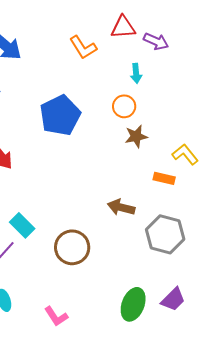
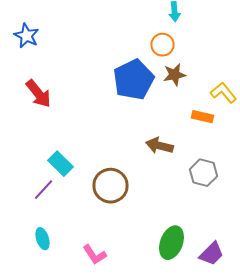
blue pentagon: (60, 115) -> (134, 80), moved
gray hexagon: (165, 234) -> (204, 173), size x0.7
purple trapezoid: (173, 299) -> (212, 254), moved

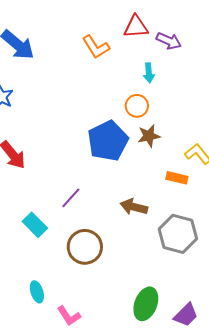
gray hexagon: (204, 173) -> (178, 234), size x1.4
purple line: (44, 190) -> (71, 198), moved
cyan ellipse: (42, 239) -> (37, 292), moved

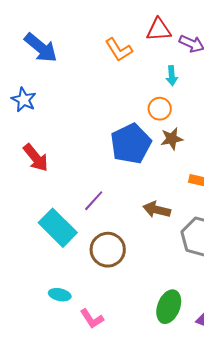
cyan rectangle: (35, 225) -> (58, 228), size x1.5
cyan ellipse: (37, 292) -> (60, 295), turned -60

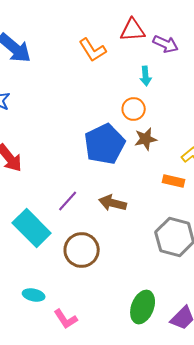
brown arrow: (157, 210) -> (113, 203), moved

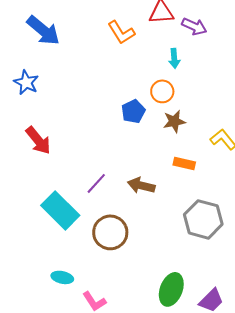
blue pentagon: (105, 144) -> (133, 111), moved, size x0.6
orange rectangle: (174, 181) -> (184, 163), moved

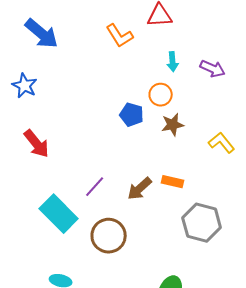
purple arrow: (194, 26) -> (213, 69), moved
blue pentagon: (133, 111) -> (132, 115), turned -30
orange rectangle: (184, 163) -> (173, 182), moved
brown arrow: (141, 185) -> (140, 189), turned -56

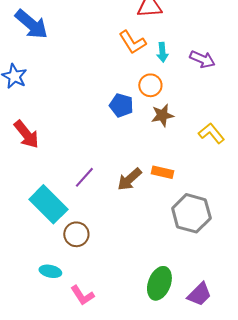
orange L-shape: (120, 36) -> (132, 42), moved
brown circle: (109, 236) -> (76, 234), moved, size x0.7

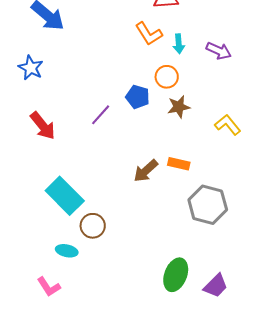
purple line: (84, 177) -> (101, 115), moved
cyan ellipse: (50, 271) -> (67, 251), moved
pink L-shape: (82, 295) -> (49, 287), moved

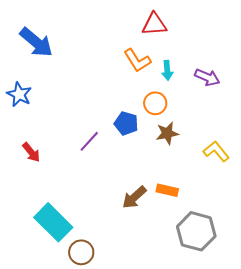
red arrow: (43, 126) -> (31, 152), size x0.7

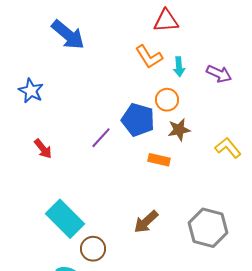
blue arrow: (36, 42) -> (68, 35), moved
blue pentagon: (126, 123) -> (138, 120), size x1.4
orange rectangle: (167, 190) -> (159, 160), moved
brown arrow: (134, 197) -> (146, 222), moved

